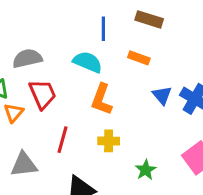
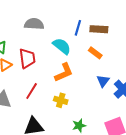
brown rectangle: (149, 19) -> (99, 29), moved, turned -30
gray semicircle: (27, 58) -> (34, 24), moved
orange L-shape: (102, 99) -> (64, 73), turned -150

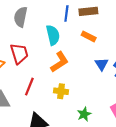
gray semicircle: (34, 24) -> (21, 17), turned -72
cyan semicircle: (62, 46) -> (53, 35), turned 48

